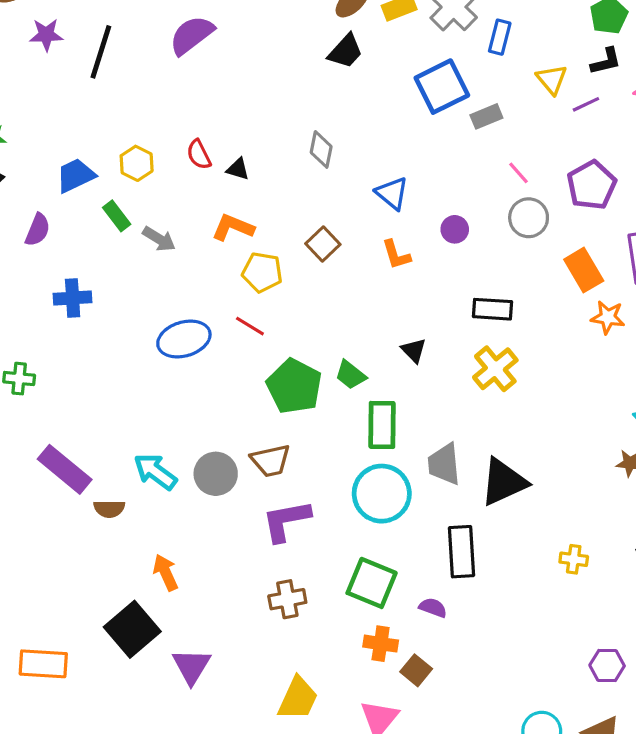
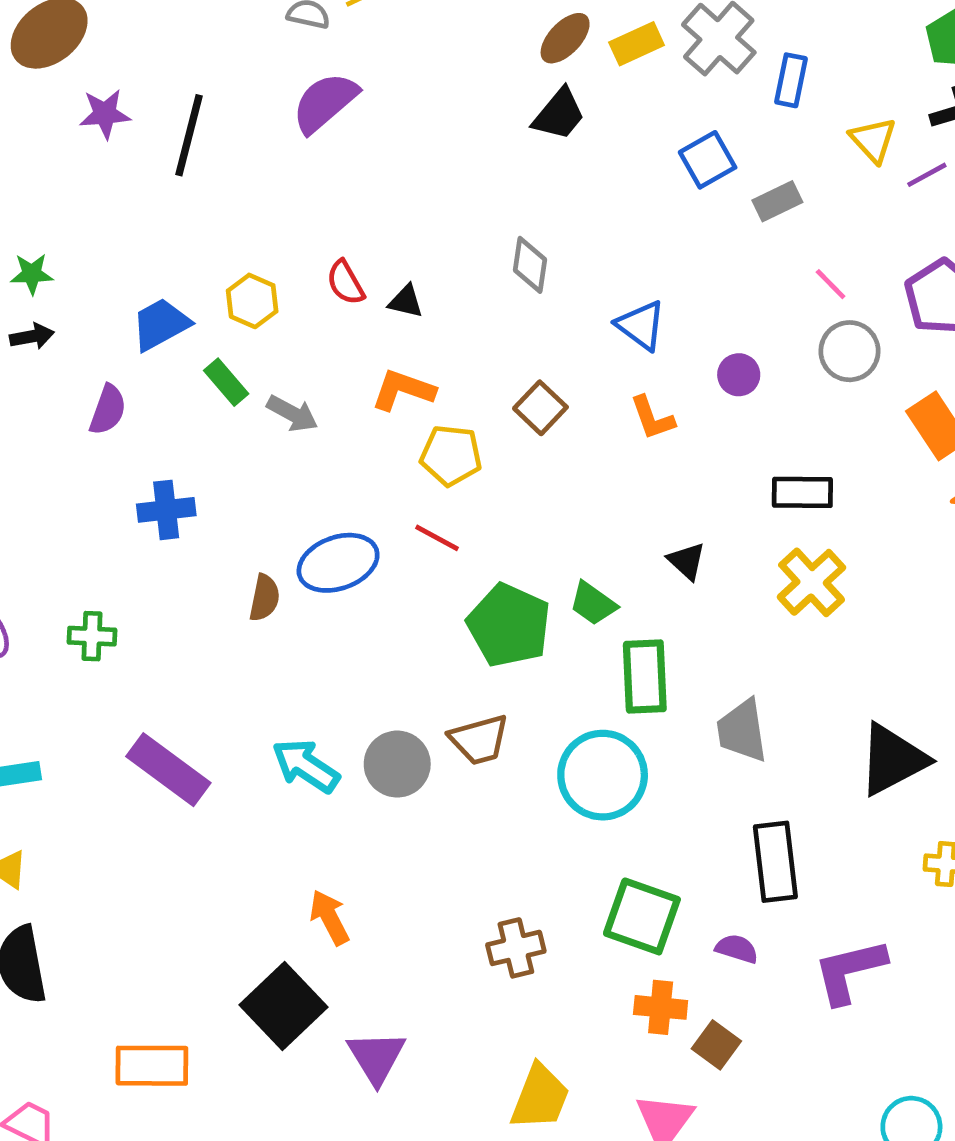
blue square: (442, 87) -> (708, 160), size x0.7
black triangle: (504, 482) -> (893, 760), moved
cyan circle: (382, 494) -> (603, 775), moved
brown semicircle: (109, 509) -> (264, 598), moved, turned -76
purple L-shape: (286, 521) -> (850, 971), moved

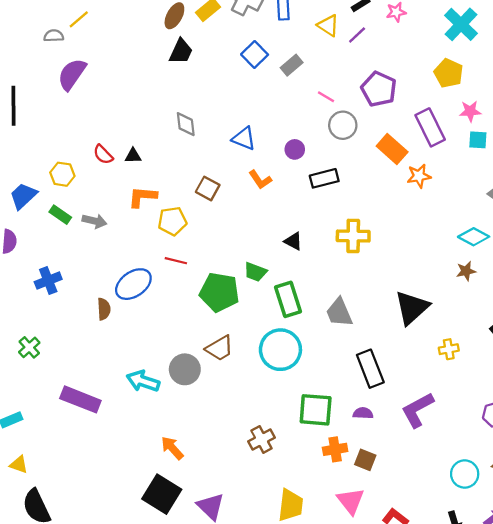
black rectangle: (802, 492) -> (324, 178), moved
yellow cross: (812, 582) -> (353, 236), turned -32
green cross: (92, 636) -> (29, 347), turned -30

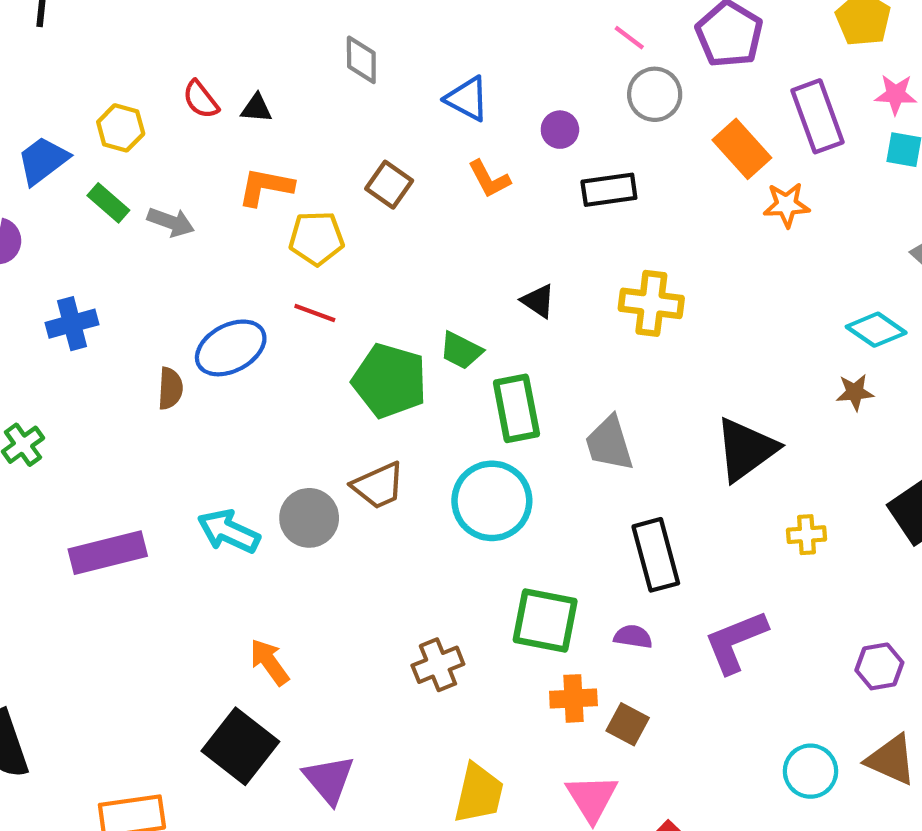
purple rectangle: (80, 399) -> (108, 553), turned -42

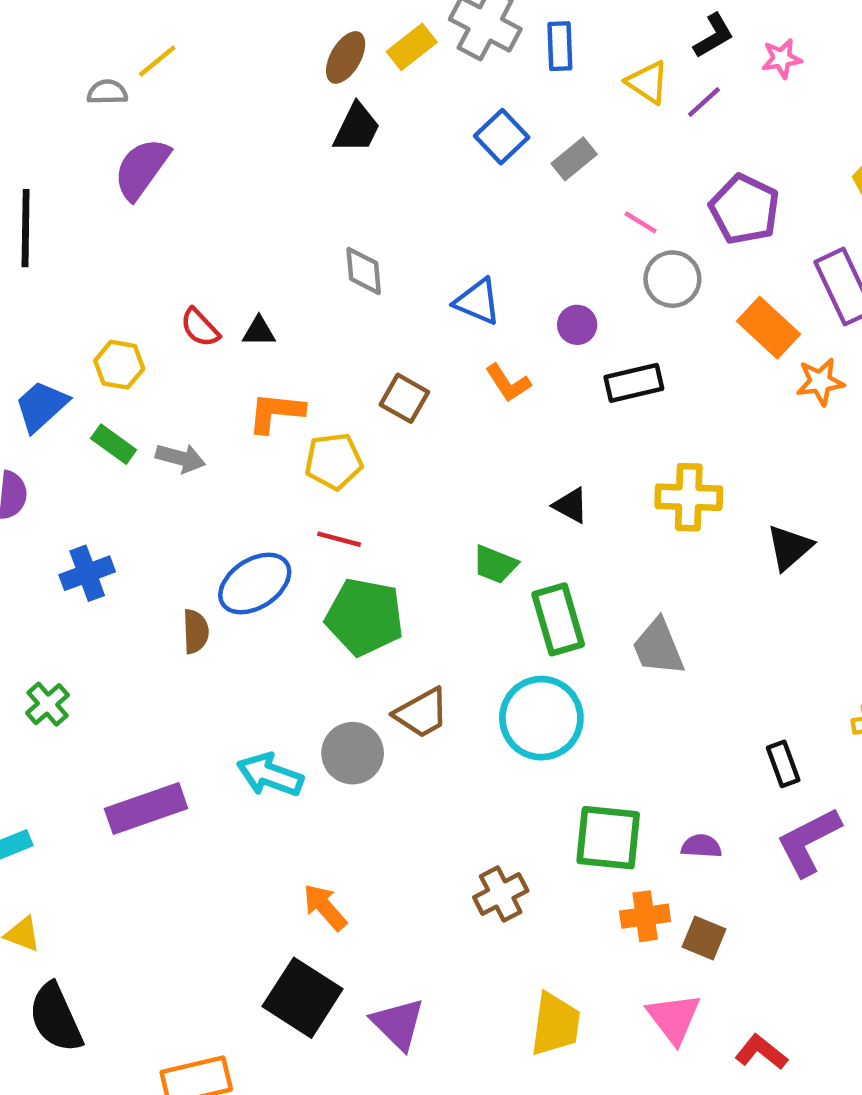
green pentagon: (390, 381) -> (365, 617), moved
black triangle: (746, 449) -> (789, 547), moved, size x0.7
black rectangle: (656, 555) -> (783, 764), moved, size x0.6

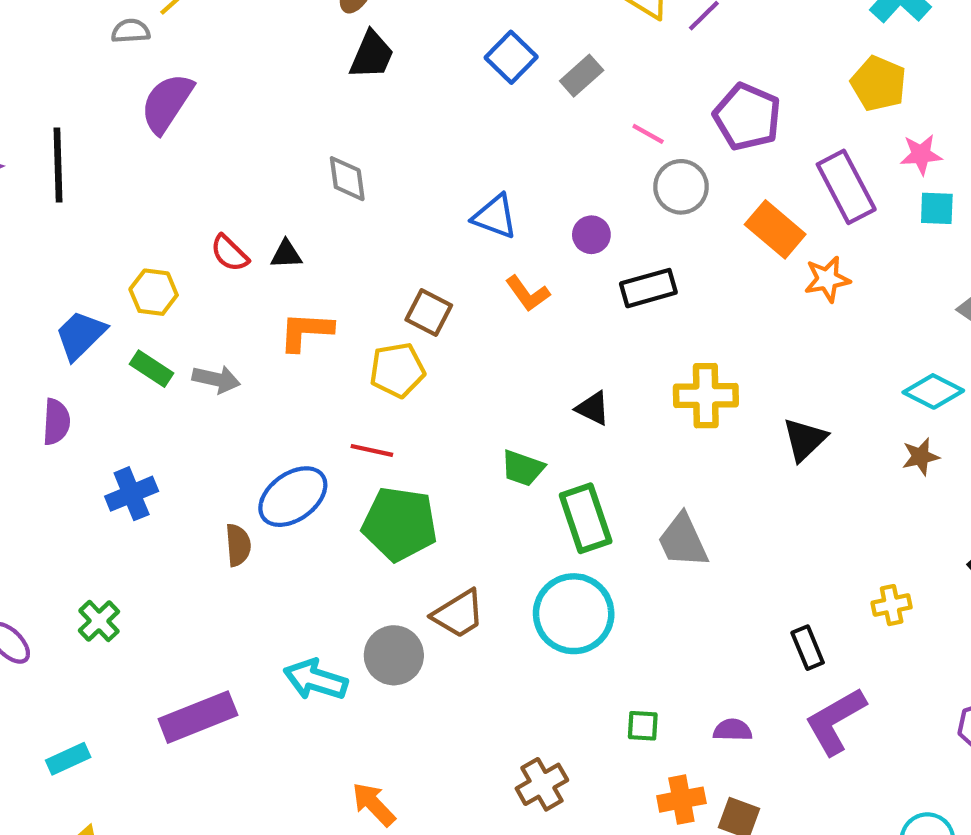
gray diamond: (364, 271) -> (347, 179), moved
yellow pentagon: (334, 461) -> (397, 370), moved
green square: (608, 838) -> (643, 726), size x0.5

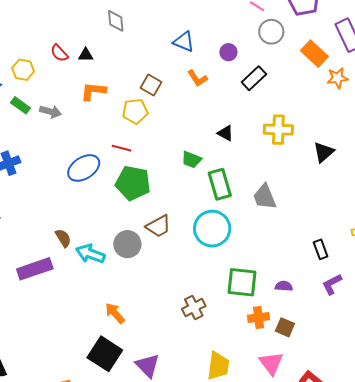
black rectangle: (648, 288) -> (254, 78), turned -30
brown semicircle: (238, 545) -> (63, 238), moved, turned -30
purple L-shape: (835, 721) -> (332, 284), size x0.7
green square: (643, 726) -> (242, 282), size x2.0

